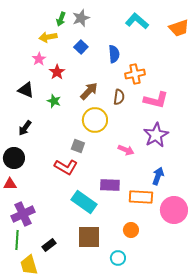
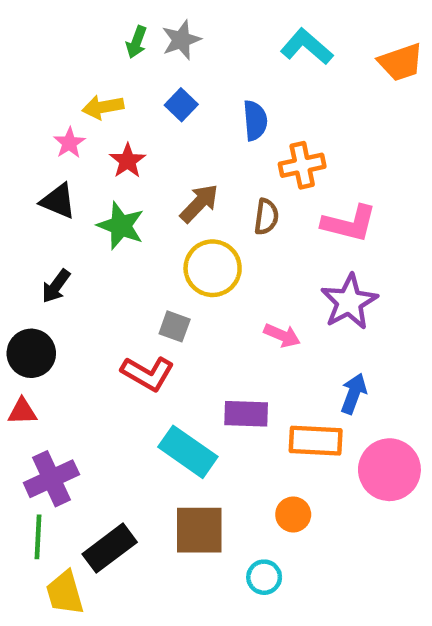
yellow arrow: (48, 37) -> (103, 107), moved
pink star: (39, 59) -> (69, 143), moved
green star: (54, 101) -> (121, 226), size x1.5
black rectangle: (49, 245) -> (110, 548), size x1.6

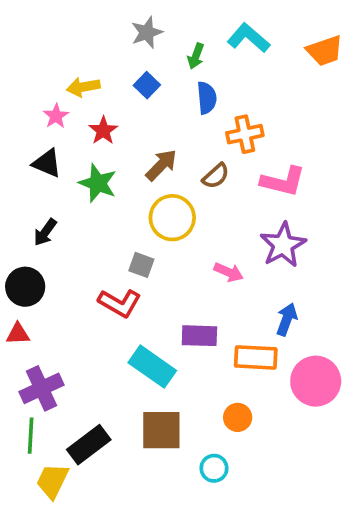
green arrow: (136, 42) -> (196, 56), moved
brown semicircle: (266, 217) -> (216, 176), turned 40
yellow trapezoid: (65, 593) -> (52, 481), turned 42

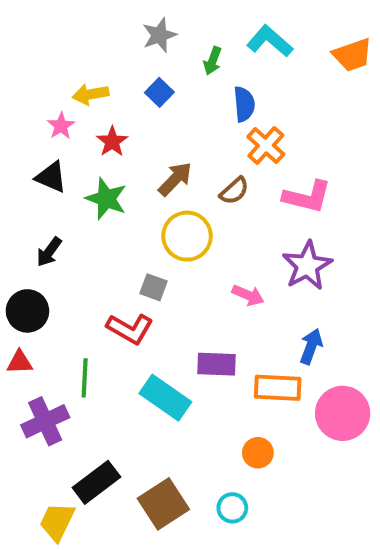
blue semicircle: (207, 98) -> (244, 104), moved
orange cross: (245, 134) -> (266, 146), turned -36
brown square: (161, 430) -> (163, 504), moved, turned -33
green line: (31, 436) -> (85, 378), moved

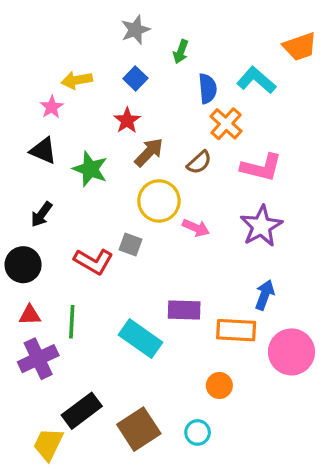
cyan L-shape: (270, 41) -> (256, 80), moved
red star: (112, 142) -> (127, 120), moved
pink arrow: (248, 295) -> (196, 228), moved
red L-shape: (130, 329) -> (94, 261), moved
red triangle: (20, 362) -> (30, 315), moved

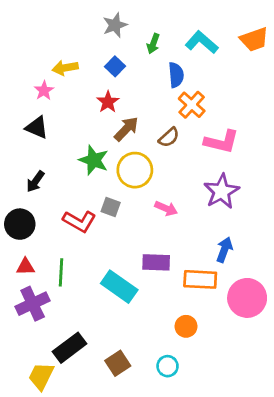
cyan L-shape: (256, 80) -> (202, 42), moved
green star: (90, 169) -> (94, 160), moved
pink arrow: (196, 228) -> (166, 208), moved
brown square: (139, 429) -> (118, 363), size x0.7

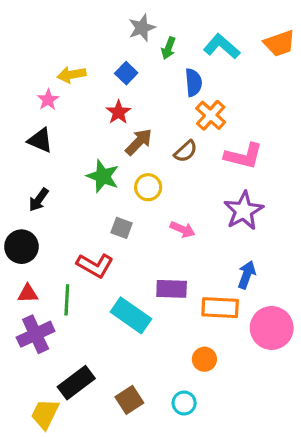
gray star: (115, 25) -> (142, 28), moved
yellow circle: (135, 170) -> (148, 187), size x0.7
red L-shape: (79, 221) -> (95, 265), moved

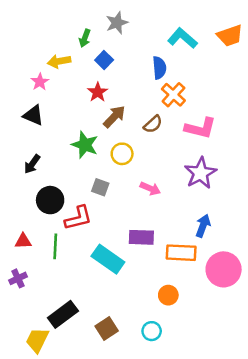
green arrow: (168, 48) -> (85, 38), moved
black circle: (21, 247) -> (50, 200), moved
red L-shape: (95, 265) -> (78, 218), turned -44
purple cross: (36, 334) -> (18, 278), moved, size x0.6

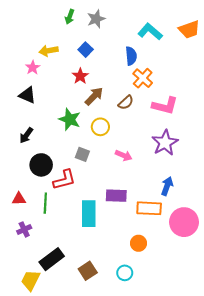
green arrow: (85, 38) -> (70, 17), moved
cyan rectangle: (108, 259) -> (89, 214), turned 55
purple cross: (18, 278) -> (24, 229), moved

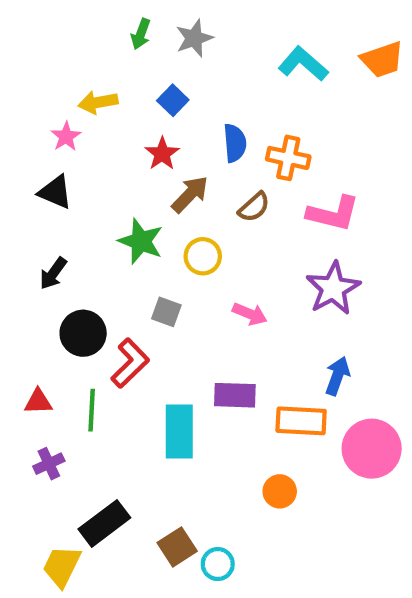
blue semicircle: (131, 56) -> (235, 143), moved
orange cross: (143, 78) -> (288, 158), turned -30
red L-shape: (64, 180) -> (130, 363), turned -30
cyan circle: (125, 273) -> (218, 564), moved

